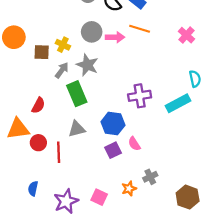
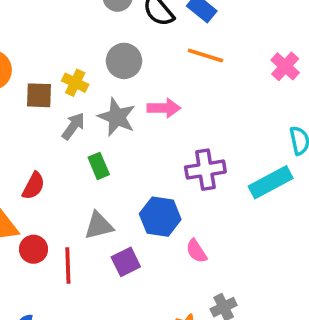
pink arrow: (115, 37) -> (164, 108), moved
green rectangle: (77, 94) -> (99, 166), size x0.6
purple square: (113, 150) -> (126, 262), moved

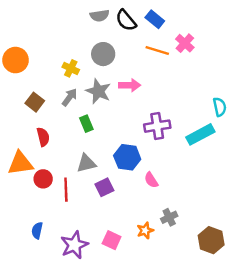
pink cross: (285, 66) -> (185, 43), moved
brown square: (39, 95) -> (35, 102), moved, turned 36
red semicircle: (33, 186) -> (43, 137), turned -42

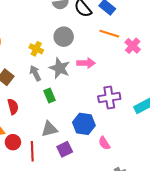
pink cross: (185, 43) -> (133, 46), moved
gray arrow: (70, 97) -> (35, 73), turned -63

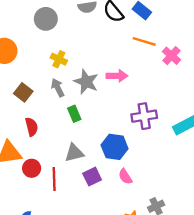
gray circle: (64, 37) -> (46, 19), moved
pink semicircle: (104, 143) -> (125, 177), moved

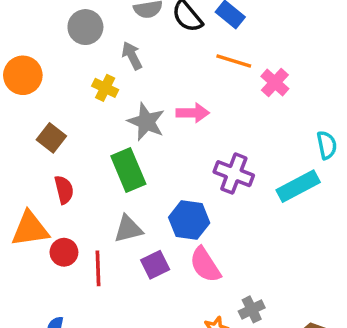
gray arrow: (58, 88) -> (132, 56), moved
green rectangle: (74, 114) -> (128, 170), size x1.6
purple cross: (144, 116) -> (234, 174), turned 30
pink semicircle: (125, 177) -> (205, 265), size x1.5

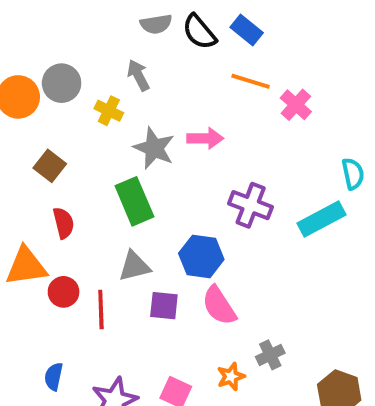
gray circle: (85, 27) -> (62, 83), moved
purple square: (155, 265) -> (164, 306), turned 32

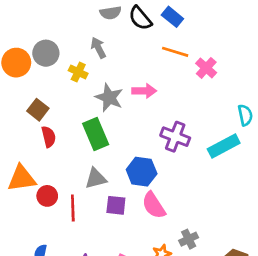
red semicircle: (64, 223) -> (49, 137), moved

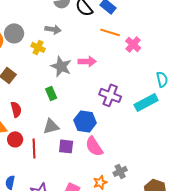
gray arrow: (98, 48) -> (53, 29), turned 126
green rectangle: (96, 134) -> (51, 93), size x0.6
red semicircle: (49, 137) -> (16, 109), moved

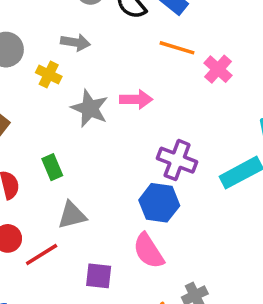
green rectangle: (51, 93) -> (52, 167), moved
blue hexagon: (85, 121) -> (159, 203), moved
purple square: (66, 146) -> (99, 276), moved
red line: (34, 148) -> (42, 254), turned 60

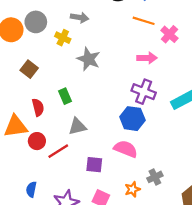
pink arrow: (136, 99) -> (147, 58), moved
pink semicircle: (149, 251) -> (126, 149), turned 145

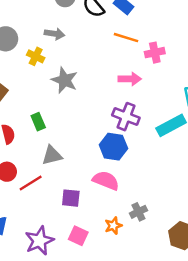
pink cross: (169, 34) -> (155, 53), turned 36

